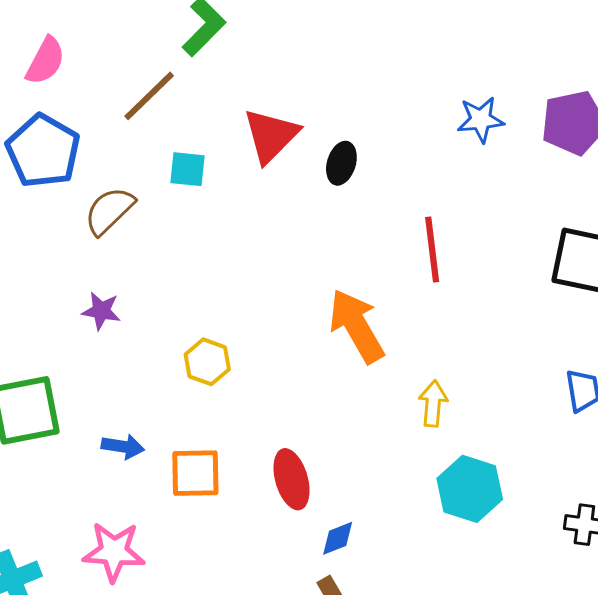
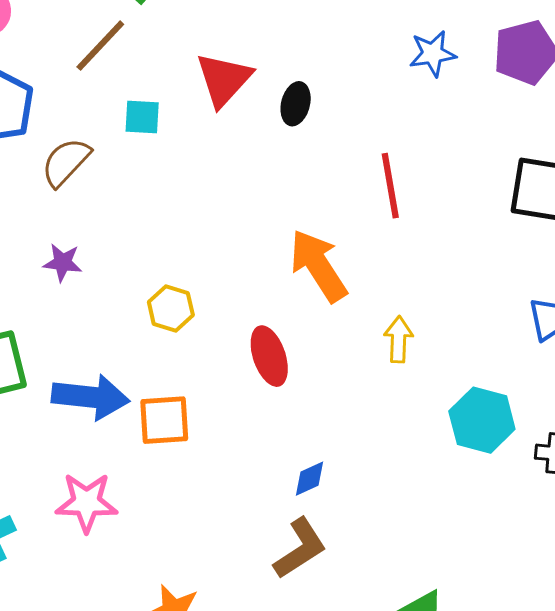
blue arrow: (123, 446) -> (91, 397), size x1.8
red ellipse: (291, 479) -> (269, 356), moved
cyan hexagon: (470, 489) -> (482, 420), moved

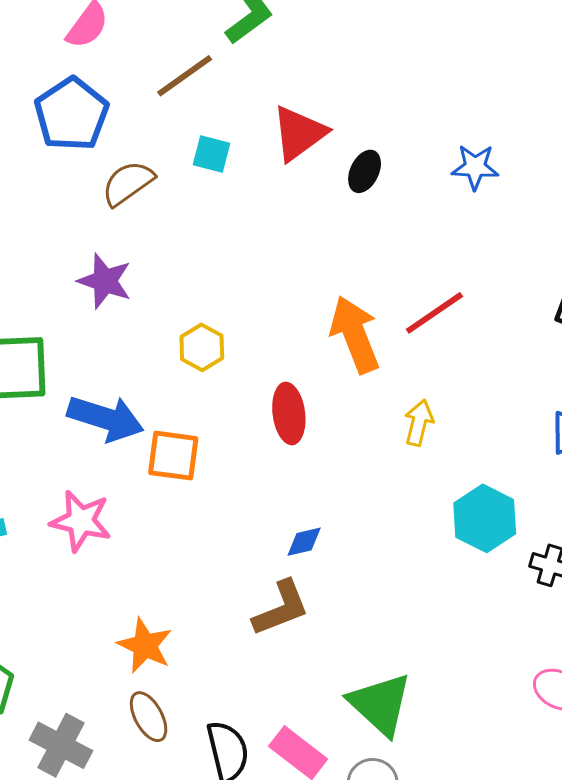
blue star: (433, 54) -> (475, 167), moved
red line: (390, 186) -> (434, 313), moved, turned 54
purple star: (63, 263) -> (105, 281), size x1.4

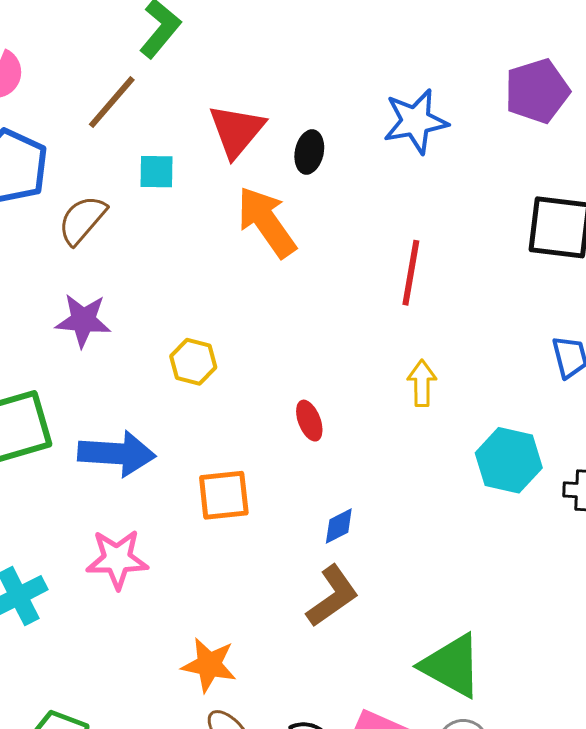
blue star: (475, 167) -> (416, 121), size x1.4
red line: (434, 313) -> (411, 273), turned -32
orange arrow: (355, 335) -> (267, 222), moved
red ellipse: (289, 414) -> (309, 421), moved, size x0.7
orange square: (173, 456) -> (224, 495), moved

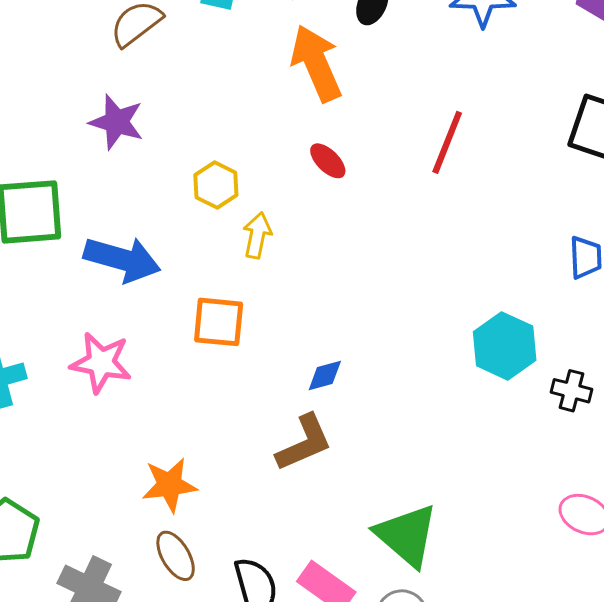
yellow arrow: (422, 383) -> (257, 235), moved
red ellipse: (309, 421) -> (328, 161), moved, turned -36
orange star: (209, 665) -> (169, 485), turned -30

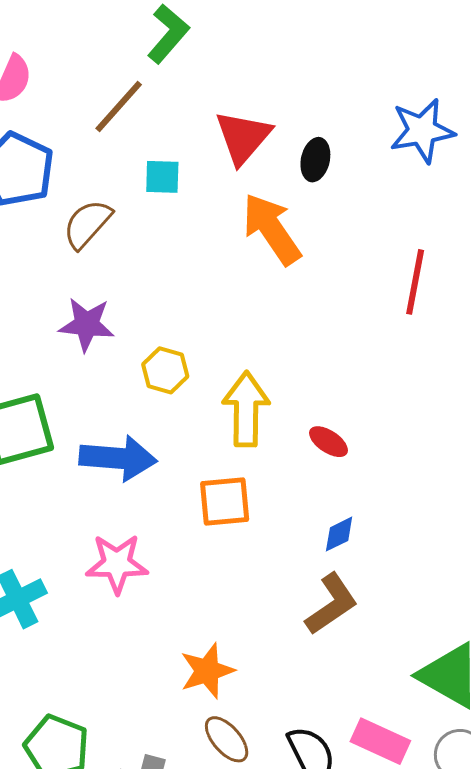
red ellipse: (328, 161) -> (328, 442), moved
yellow hexagon: (216, 185) -> (165, 370), moved
yellow arrow: (257, 235) -> (246, 409), size x1.6

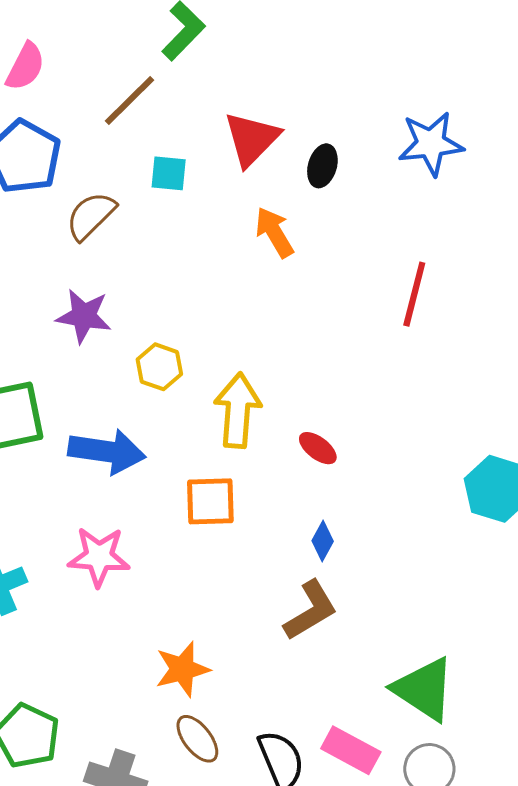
orange arrow: (272, 229) -> (274, 232), size x0.7
blue diamond: (339, 534) -> (323, 541), turned -39

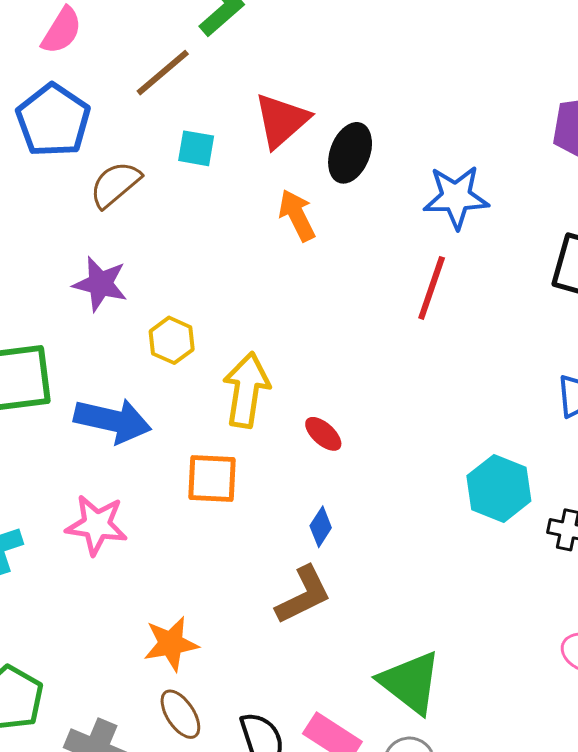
blue star: (431, 144) -> (456, 197), moved
black ellipse: (322, 166) -> (350, 153), size x1.4

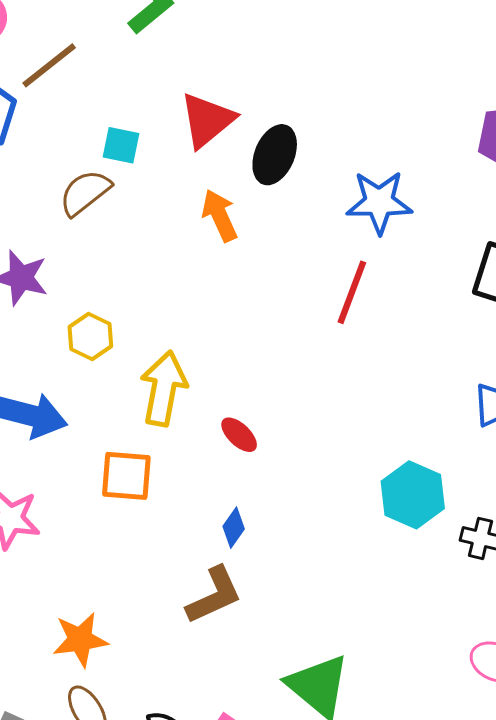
brown line: (163, 73) -> (49, 65), moved
brown semicircle: (115, 184) -> (85, 193), moved

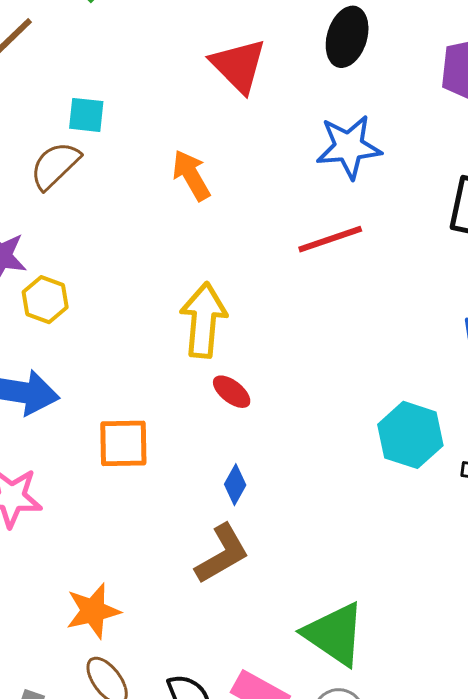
red triangle: (207, 120) -> (238, 66), moved, turned -30
black ellipse: (275, 155) -> (347, 37), moved
red line: (352, 292) -> (330, 239), turned 56
yellow hexagon: (90, 337) -> (45, 300), moved
yellow arrow: (164, 389) -> (203, 320), moved

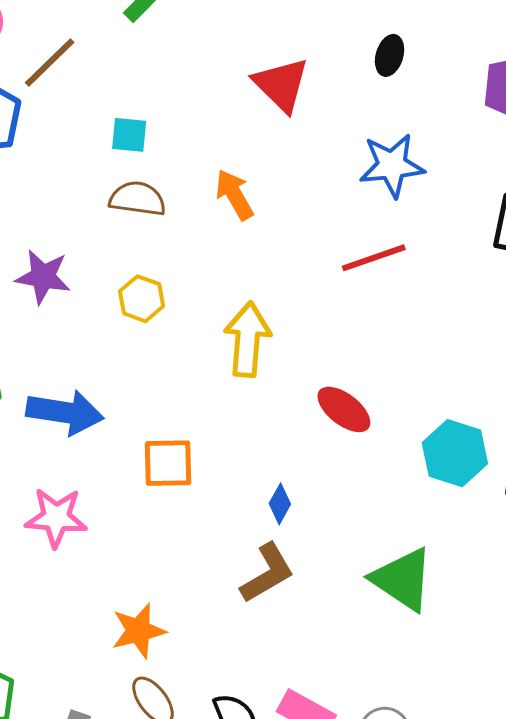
black ellipse: (347, 37) -> (390, 55), size x0.7
brown semicircle: (55, 165) -> (137, 199), moved, turned 52
yellow hexagon: (45, 300) -> (142, 299), moved
red ellipse: (232, 392) -> (344, 409), moved, size x1.4
green triangle: (334, 634) -> (403, 579), moved

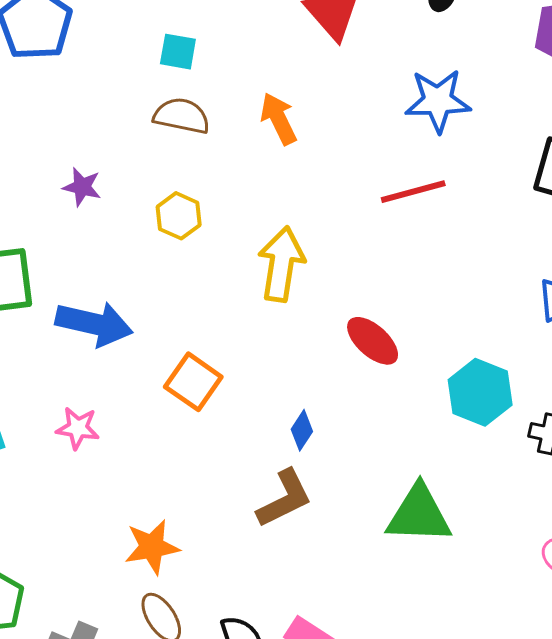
purple star: (43, 277) -> (82, 187), size x0.7
orange square: (168, 463) -> (193, 382), turned 32
pink star: (56, 517) -> (78, 428), size x0.7
green triangle: (403, 579) -> (419, 514), turned -36

